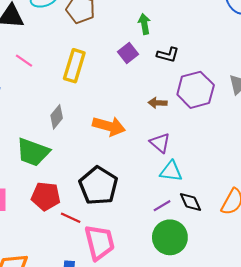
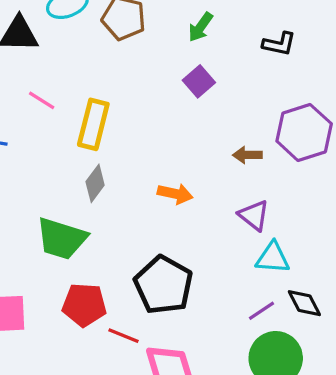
green arrow: (144, 24) -> (200, 27), moved, turned -132
black L-shape: (168, 55) -> (279, 44), moved
yellow rectangle: (74, 66) -> (93, 124), moved
orange arrow: (109, 126) -> (175, 194), size x0.7

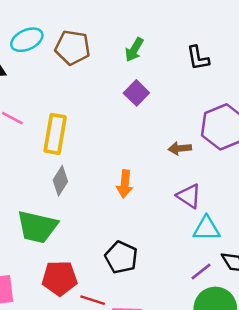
black L-shape: (279, 44) -> (198, 58), turned 72
orange arrow: (175, 194) -> (125, 184), turned 88
black pentagon: (163, 285) -> (121, 257), size x0.7

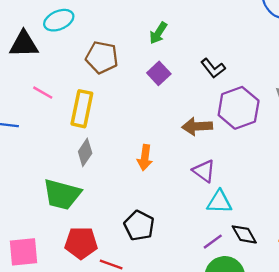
brown pentagon: (73, 47) -> (102, 57), moved
black L-shape: (198, 58) -> (213, 68), moved, turned -30
brown arrow: (180, 148) -> (197, 126), size x1.4

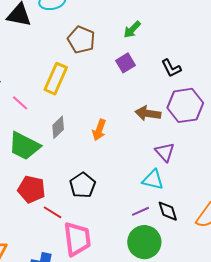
pink line: (43, 93) -> (20, 103), moved
gray diamond: (85, 152) -> (58, 127), moved
purple triangle: (204, 171) -> (165, 152), moved

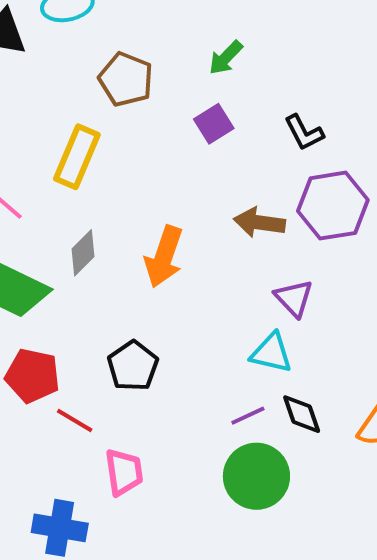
orange arrow: (99, 130) -> (164, 257), size x1.4
pink trapezoid: (77, 239) -> (124, 472), size x0.7

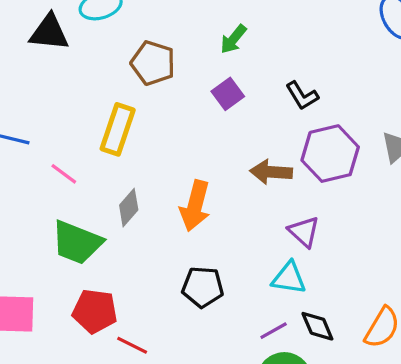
black pentagon: (133, 366) -> (203, 287), moved, turned -30

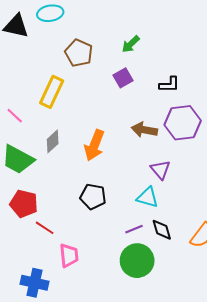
black L-shape: (302, 96) -> (169, 84), turned -65

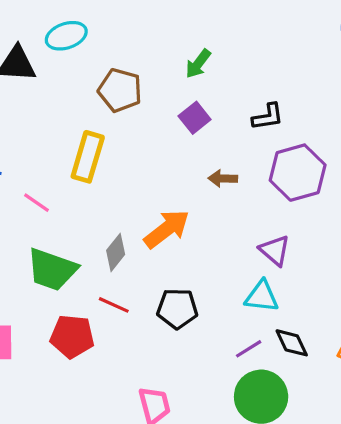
brown arrow: (144, 130) -> (223, 178), moved, size x0.7
gray diamond: (53, 141) -> (116, 252), moved
orange arrow: (94, 145) -> (167, 229), turned -140
red line: (45, 228) -> (114, 305), moved

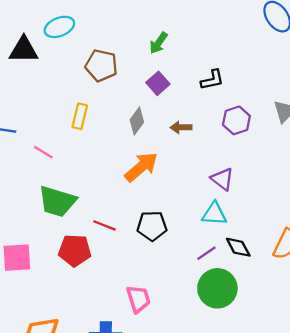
yellow rectangle: (88, 157) -> (80, 116), size x0.7
purple hexagon: (298, 173) -> (236, 120), size x0.7
gray diamond: (116, 252) -> (137, 121), moved

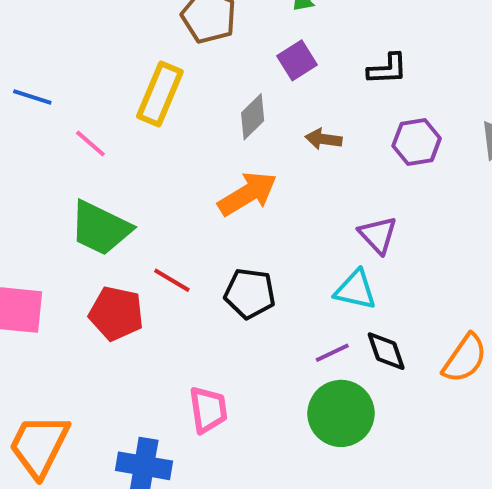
yellow rectangle: (80, 116) -> (160, 94), size x1.4

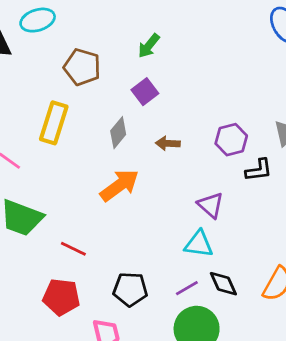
black L-shape: (387, 69) -> (259, 170), moved
black pentagon: (250, 293) -> (130, 289), moved
red pentagon: (116, 313) -> (61, 297), moved

